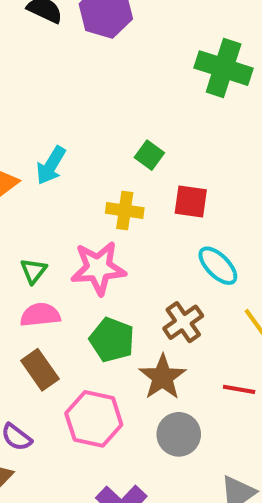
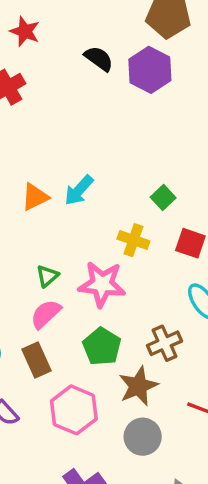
pink semicircle: (40, 315) -> (46, 314), turned -48

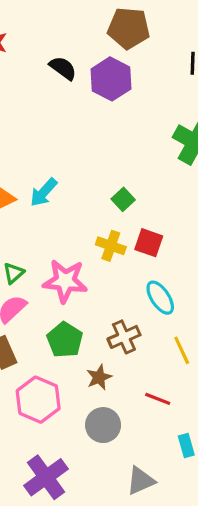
yellow cross: (133, 240) -> (111, 246), moved
brown star: (138, 386) -> (99, 377), size x0.7

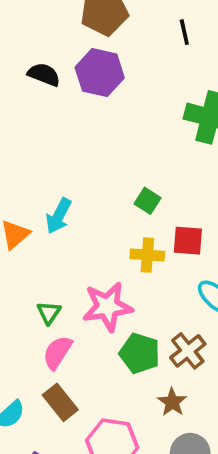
green pentagon: (65, 340) -> (140, 353), moved

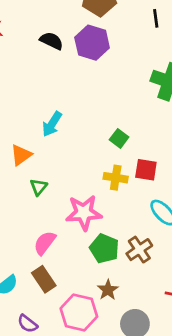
cyan arrow: (59, 216) -> (52, 124), moved
green triangle: (49, 313) -> (39, 187), moved
brown star: (172, 402) -> (108, 290), moved

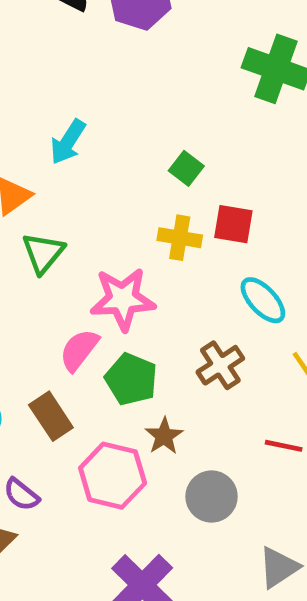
green triangle: (39, 187) -> (43, 253), size x1.4
pink semicircle: (45, 243) -> (79, 350), moved
green pentagon: (104, 249) -> (131, 379), moved

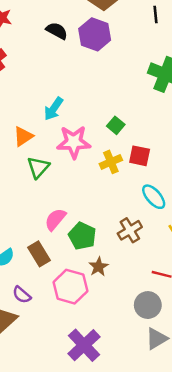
yellow cross: (180, 238) -> (111, 162), turned -35
pink star: (123, 299) -> (74, 142), moved
gray circle: (212, 497) -> (148, 305), moved

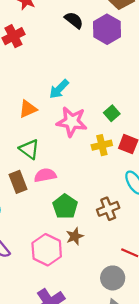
green triangle: (38, 167) -> (29, 149), moved, turned -45
pink semicircle: (55, 219) -> (45, 175), moved, turned 30
brown rectangle: (39, 254) -> (18, 182), moved

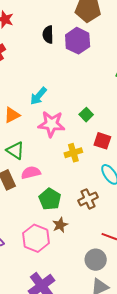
black semicircle: (74, 20) -> (48, 35), turned -126
yellow cross: (102, 145) -> (73, 153), moved

